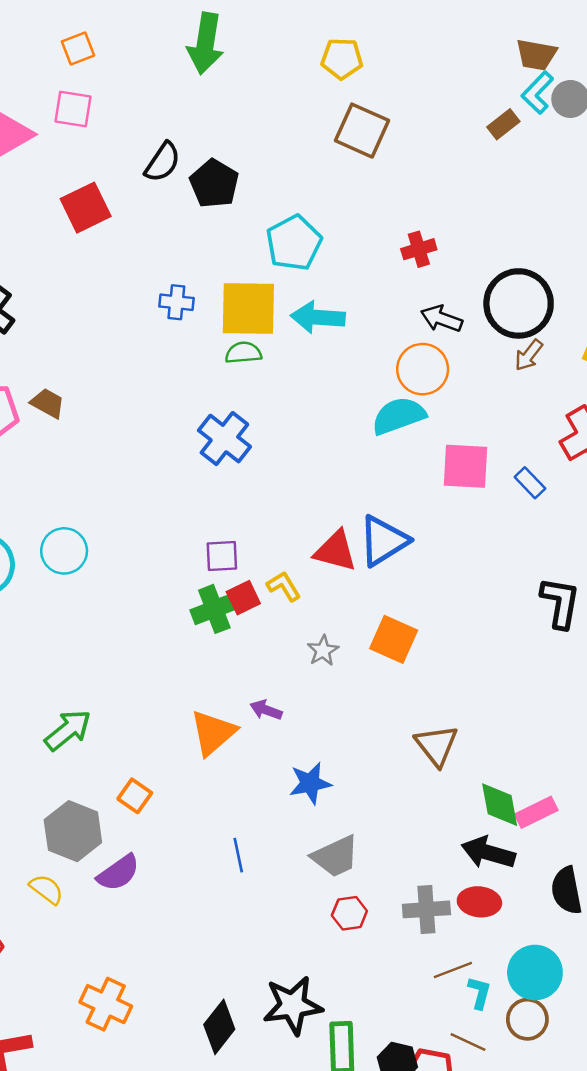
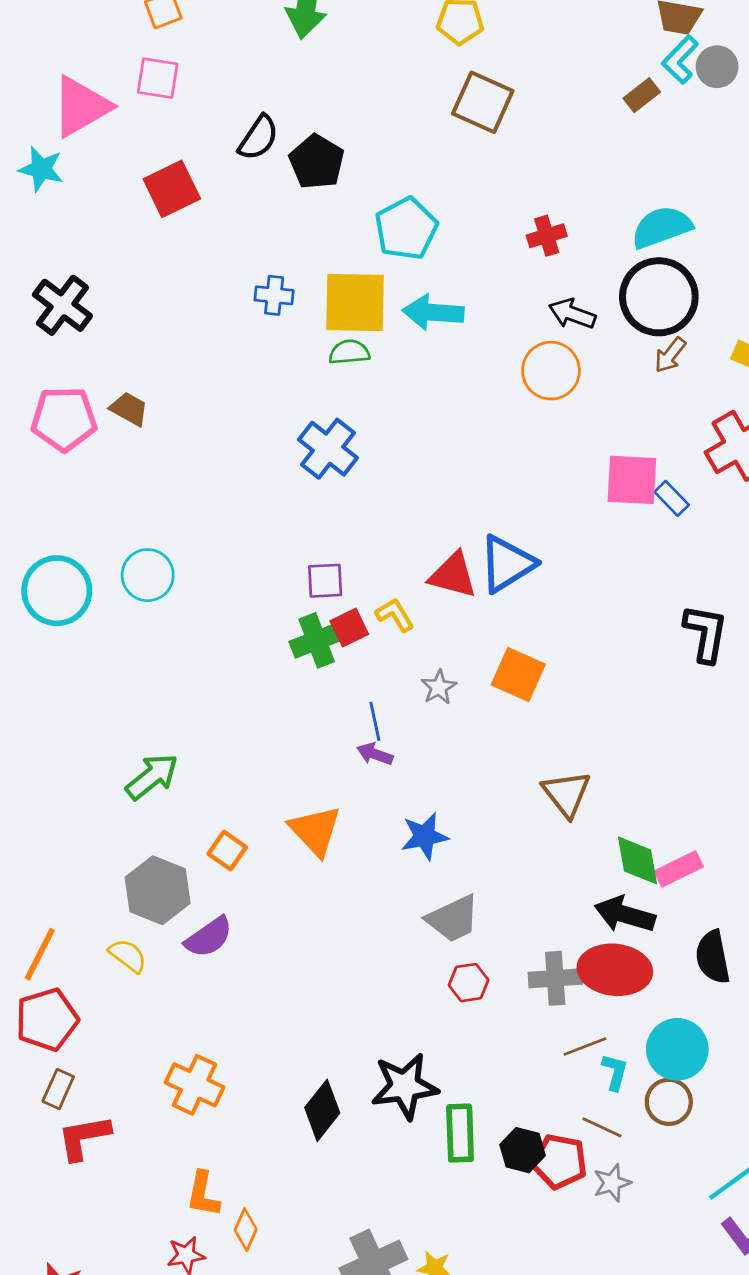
cyan semicircle: (399, 416) -> (662, 227), moved
pink square: (466, 466) -> (632, 480), moved
orange triangle: (213, 733) -> (315, 831), moved, turned -32
blue line: (238, 855) -> (375, 721), moved
red ellipse: (479, 902) -> (615, 970), size x1.5

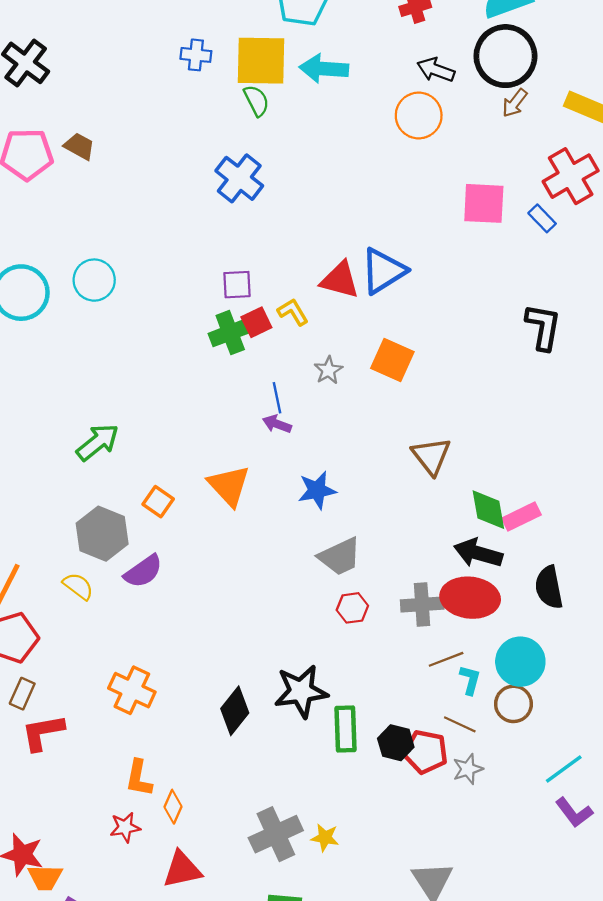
green semicircle: (349, 352) -> (256, 101), turned 68
blue rectangle: (672, 498) -> (542, 218), moved

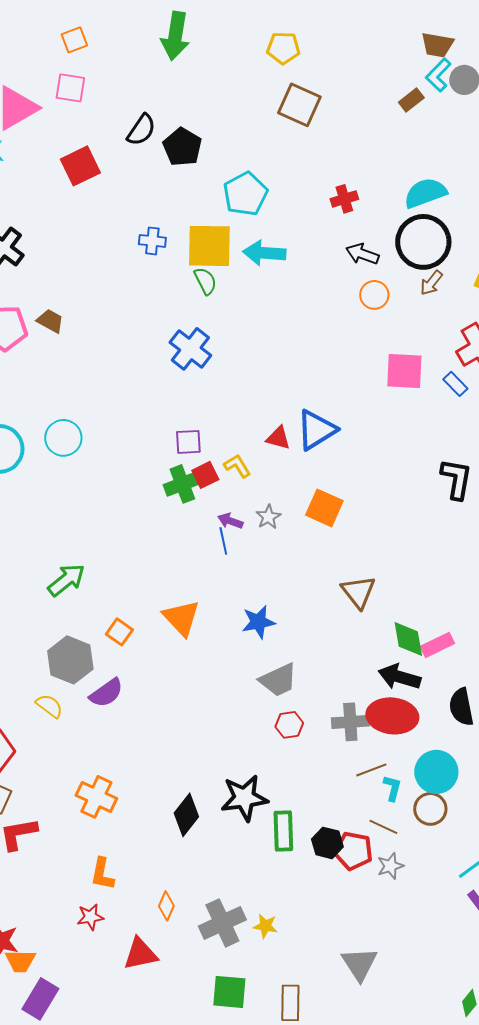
orange circle: (419, 115) -> (374, 295), moved, size x0.7
red triangle: (340, 280) -> (278, 438), size x0.7
purple arrow: (277, 424) -> (230, 521), moved
orange diamond: (173, 807) -> (166, 906), moved

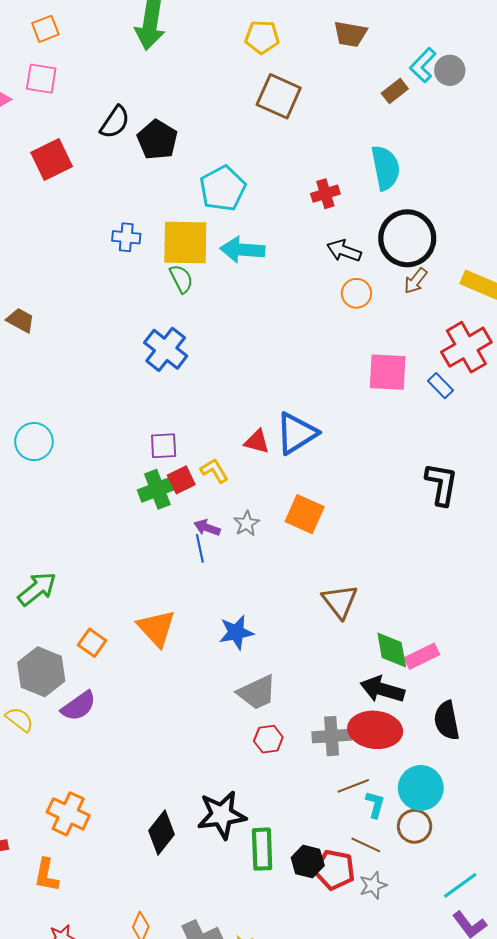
brown trapezoid: (437, 45) -> (350, 34), moved
cyan semicircle: (425, 193) -> (385, 168), moved, turned 99
orange L-shape: (102, 874) -> (46, 875), moved

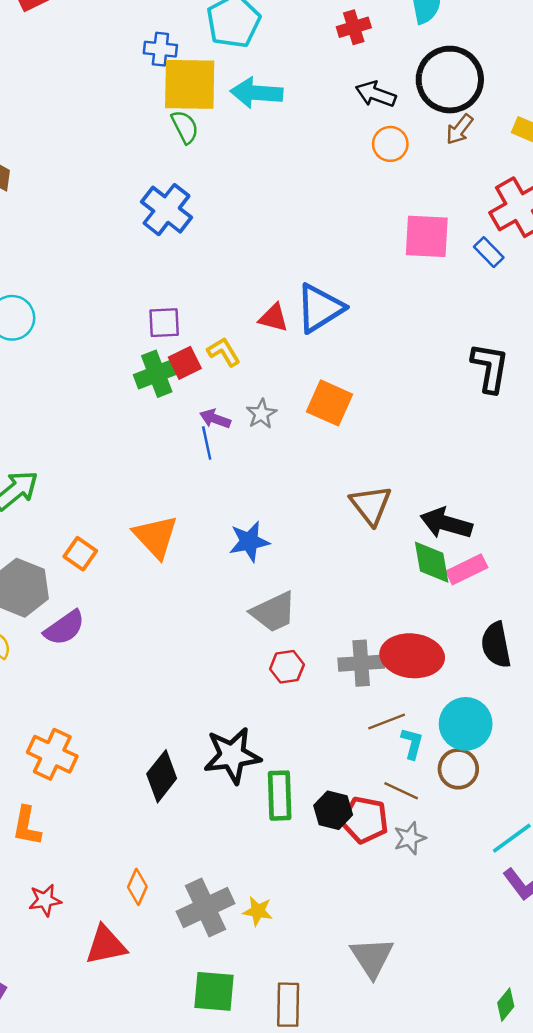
blue cross: (126, 237) -> (160, 49), moved
black arrow: (382, 689) -> (446, 523), moved

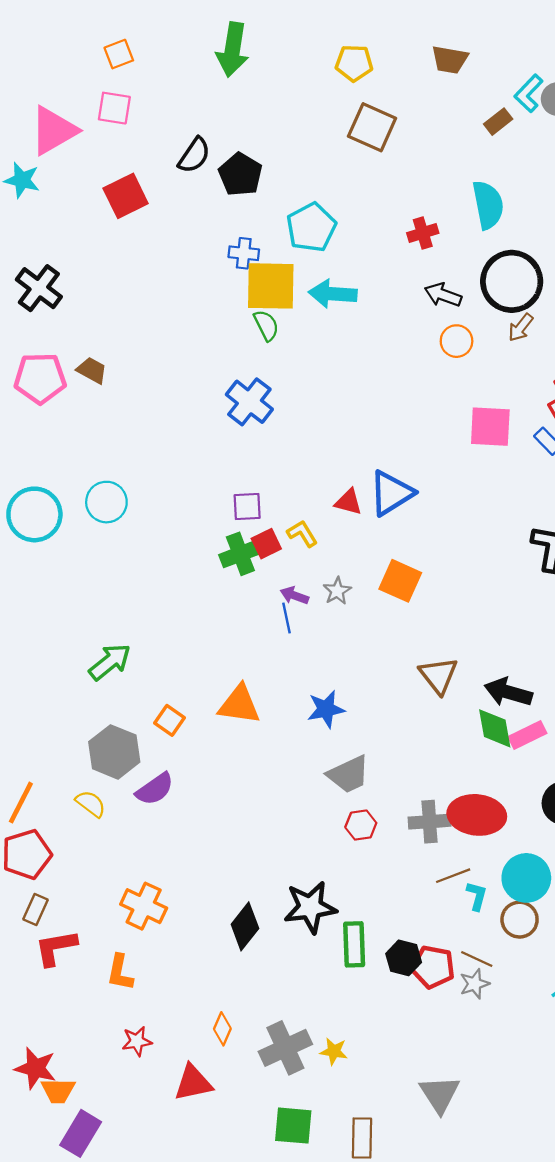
orange triangle: (156, 537) -> (239, 705), turned -39
brown line: (401, 791) -> (477, 959), moved

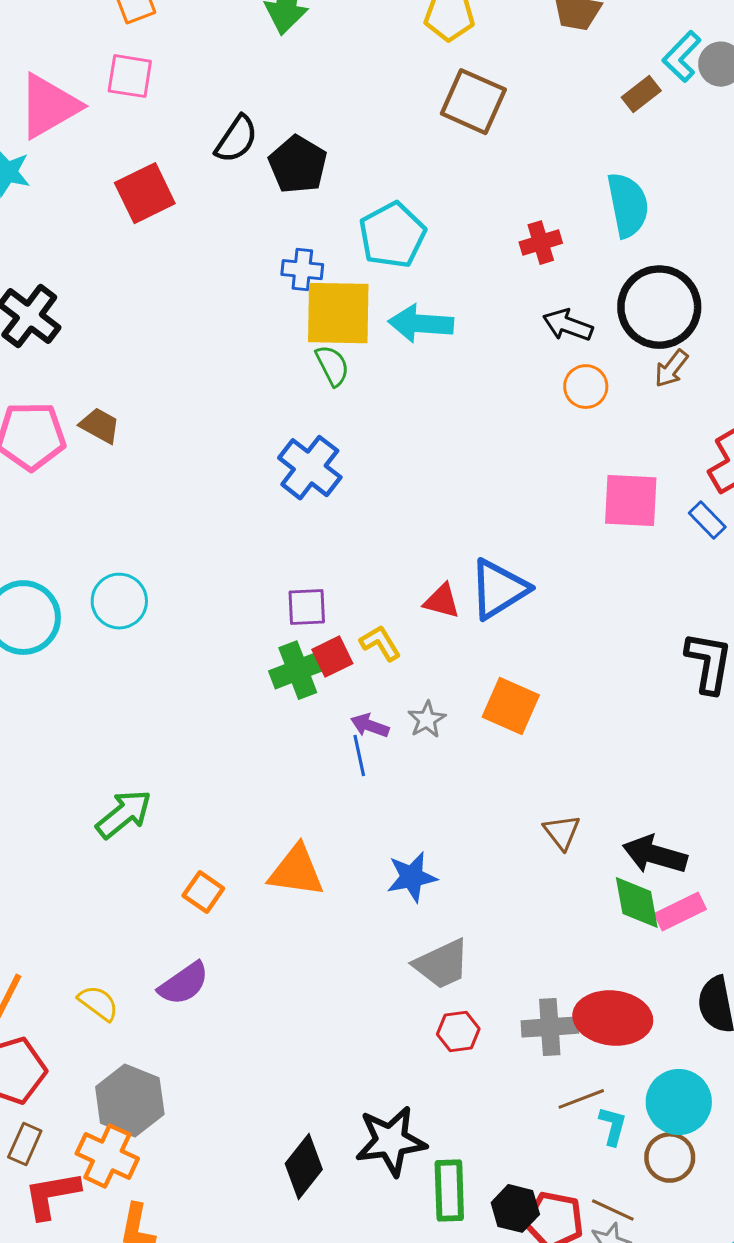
brown triangle: (438, 675) -> (562, 832), size x0.7
gray hexagon: (114, 752) -> (130, 1100), moved
orange cross: (144, 906) -> (107, 1156), moved

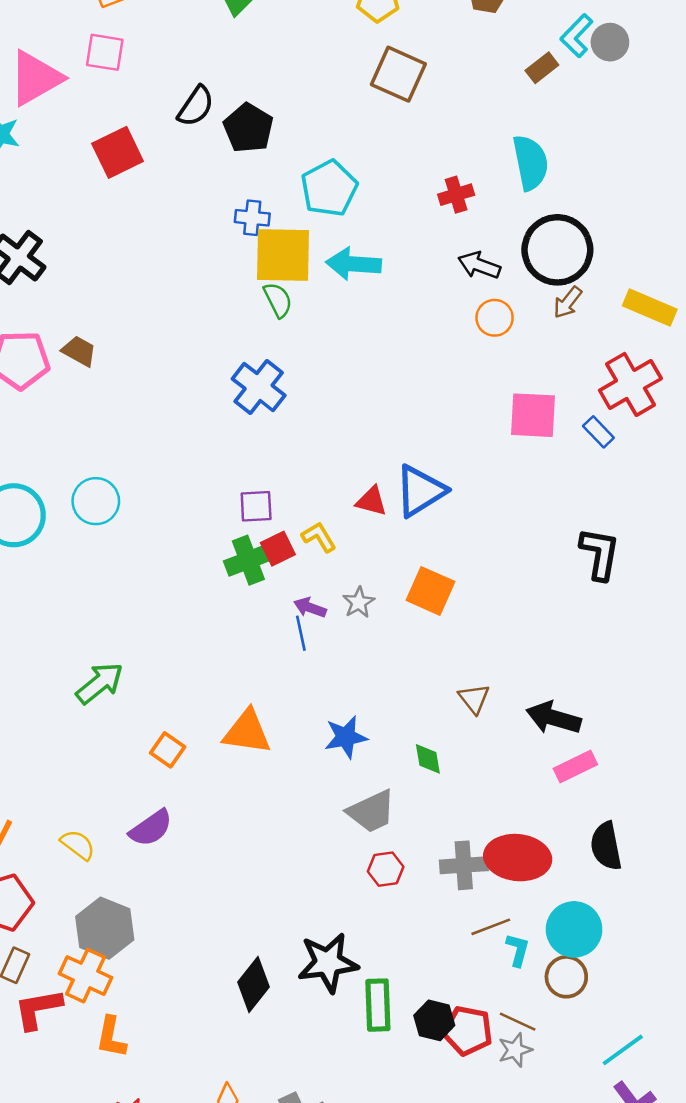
green diamond: (637, 903) -> (428, 759), moved, size x0.7

